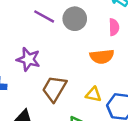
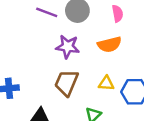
purple star: (28, 59) -> (68, 47), moved

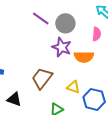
purple star: (68, 47) -> (62, 47), moved

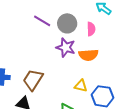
pink semicircle: (97, 34) -> (91, 29), moved
brown trapezoid: (42, 78) -> (33, 80), moved

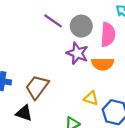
pink semicircle: (91, 29) -> (108, 35), size x1.5

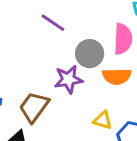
gray circle: (81, 26) -> (90, 54), moved
purple star: (77, 53) -> (68, 79), moved, turned -30

